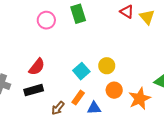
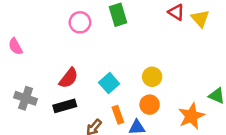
cyan square: (81, 71) -> (109, 83), moved
orange circle: (114, 90) -> (150, 105), moved
orange rectangle: (78, 98) -> (118, 115), turned -56

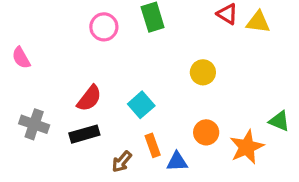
yellow triangle: (200, 19) -> (258, 22), turned -42
yellow circle: (152, 77) -> (203, 72), moved
orange circle: (150, 105) -> (206, 132), moved

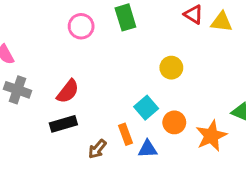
cyan square: (141, 105) -> (146, 108), moved
gray cross: (34, 124) -> (17, 90), moved

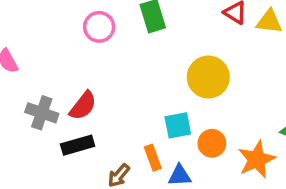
yellow circle: (171, 68) -> (208, 77), size x1.5
gray cross: (17, 90) -> (42, 113), moved
cyan square: (146, 108) -> (178, 125), turned 30

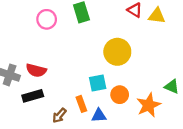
red semicircle: (83, 106) -> (36, 70), turned 66

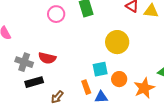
black rectangle: (33, 96) -> (34, 82), moved
brown arrow: (59, 116) -> (57, 97), moved

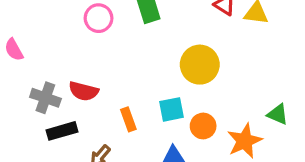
orange rectangle: (86, 87) -> (128, 119), moved

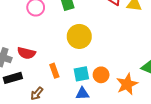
yellow circle: (200, 65) -> (79, 36), moved
cyan square: (172, 109) -> (81, 74), moved

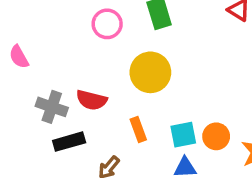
yellow circle: (79, 36) -> (150, 72), moved

